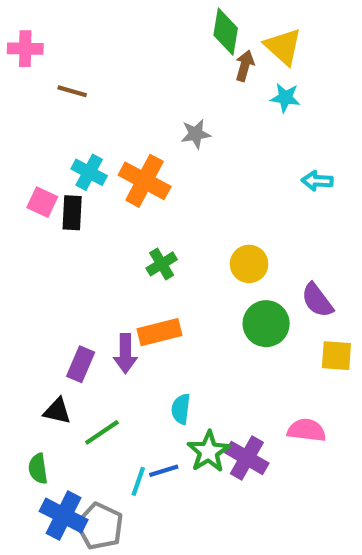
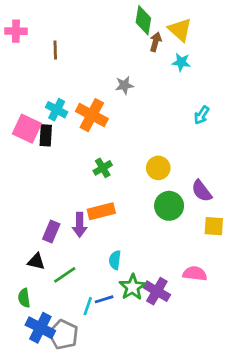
brown line: (72, 91) -> (55, 50), moved, turned 72
cyan arrow: (317, 181) -> (202, 115), turned -60
pink square: (42, 202) -> (27, 129), size x1.5

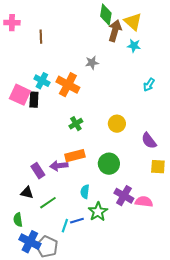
brown arrow: (156, 42) -> (115, 31), size x1.5
green circle: (169, 206) -> (109, 164), moved
purple arrow: (80, 225) -> (59, 166), turned 84
purple rectangle: (51, 232) -> (38, 171), turned -56
purple cross: (157, 291) -> (124, 196), moved

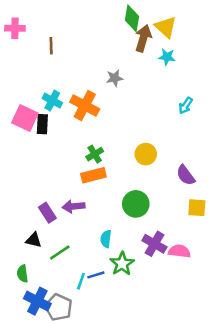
orange rectangle: (75, 156) -> (93, 175), moved

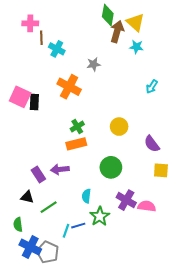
pink cross: (15, 28) -> (30, 23), moved
cyan cross: (52, 101) -> (57, 49), moved

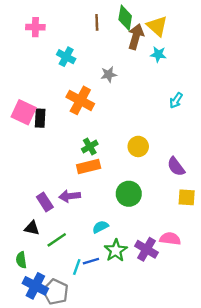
brown line: (41, 38) -> (97, 22), moved
cyan semicircle: (86, 196) -> (100, 227), turned 56
purple cross: (126, 200) -> (146, 249), moved

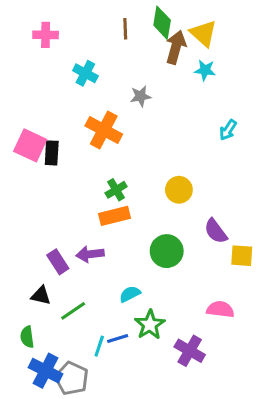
purple semicircle: (176, 167) -> (216, 231), moved
purple cross: (146, 249) -> (190, 351), moved

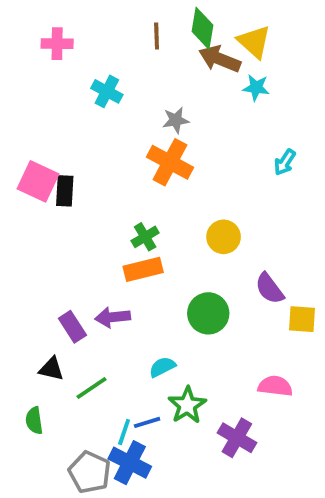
brown arrow: (176, 47) -> (220, 59), turned -84
orange cross: (104, 130) -> (170, 162), moved
blue cross: (46, 371) -> (130, 463), moved

